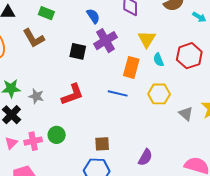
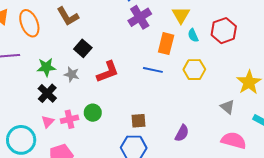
black square: (78, 51) -> (83, 48), moved, turned 30
gray triangle: (186, 114) -> (227, 107), moved

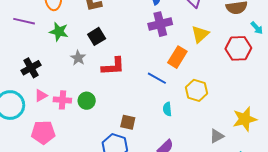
red hexagon: (224, 31) -> (238, 48), moved
cyan semicircle: (193, 35) -> (167, 109), moved
green star: (46, 67) -> (59, 32), moved
black cross: (47, 93) -> (31, 68), moved
gray triangle: (227, 107) -> (217, 136), turned 35

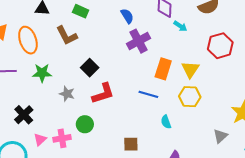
cyan arrow: (257, 28) -> (180, 26), moved
yellow triangle: (200, 34) -> (190, 69), moved
black square: (97, 36) -> (90, 68), moved
green circle: (87, 101) -> (85, 124), moved

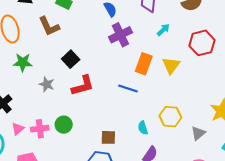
cyan arrow: (180, 26) -> (163, 30), moved, turned -80
yellow hexagon: (190, 97) -> (170, 117), moved
cyan semicircle: (166, 122) -> (143, 128), moved
green circle: (85, 124) -> (64, 125), moved

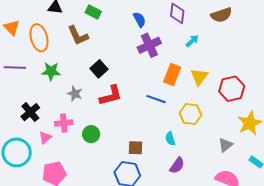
red hexagon: (202, 43) -> (232, 89), moved
yellow hexagon: (170, 117) -> (190, 114), moved
pink cross: (40, 129) -> (64, 123), moved

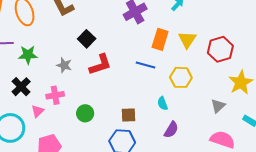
green star: (51, 71) -> (28, 55), moved
green circle: (91, 134) -> (85, 113), moved

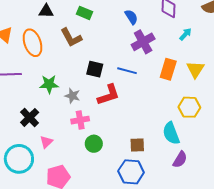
black square: (87, 39) -> (95, 69), turned -30
green star: (28, 55) -> (49, 84), moved
blue line: (146, 65) -> (127, 71), moved
pink cross: (55, 95) -> (80, 120), moved
cyan semicircle: (163, 103) -> (171, 133), size x1.6

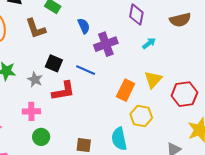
blue semicircle: (131, 17) -> (84, 26), moved
orange rectangle: (168, 69) -> (126, 90), moved
gray star: (72, 96) -> (35, 80), moved

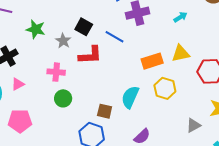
yellow triangle: (153, 80) -> (181, 53), turned 30
orange rectangle: (126, 90) -> (152, 61), turned 40
cyan semicircle: (119, 139) -> (130, 97), moved, turned 30

